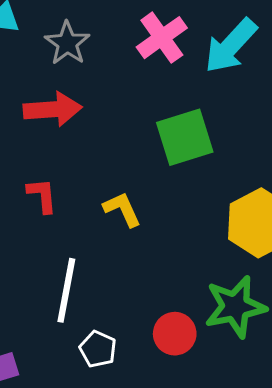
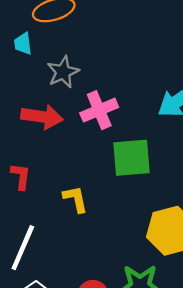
pink cross: (162, 38) -> (99, 110), moved

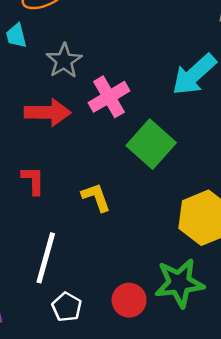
green square: (132, 158) -> (151, 144), turned -36

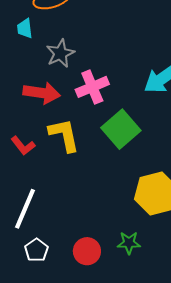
red L-shape: (33, 180) -> (23, 146), turned 135
yellow L-shape: (96, 197) -> (64, 135), moved, size x1.4
green star: (179, 283) -> (129, 243), size x0.6

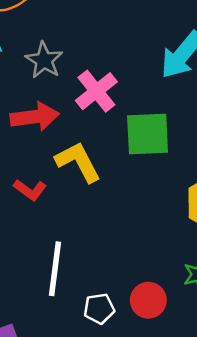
green square: (121, 129) -> (148, 134), turned -36
white pentagon: (36, 250) -> (99, 309), moved, turned -30

